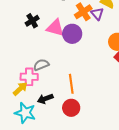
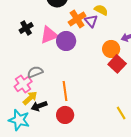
pink triangle: (55, 28) -> (49, 35), turned -36
pink cross: (29, 77) -> (23, 84), turned -36
yellow arrow: (20, 89) -> (30, 98), moved

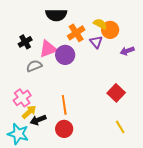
purple triangle: (91, 21) -> (96, 42), moved
orange circle: (111, 49) -> (110, 30), moved
red square: (117, 64) -> (116, 93), moved
gray semicircle: (35, 72) -> (34, 66), moved

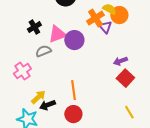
orange cross: (76, 33) -> (95, 18), moved
purple arrow: (127, 51) -> (120, 61), moved
pink cross: (22, 98) -> (22, 71), moved

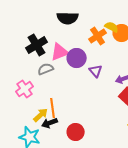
black cross: (34, 27) -> (37, 45), size x1.5
purple triangle: (105, 27) -> (96, 71), moved
orange line: (73, 90) -> (53, 108), moved

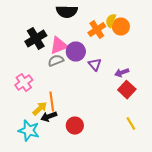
yellow semicircle: (112, 27) -> (111, 21), turned -96
gray semicircle: (46, 69) -> (56, 61), moved

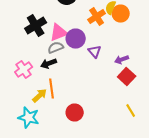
black arrow: (49, 117) -> (49, 64), moved

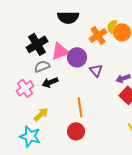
gray semicircle: (56, 48) -> (42, 66), moved
orange line: (52, 88) -> (80, 107), moved

